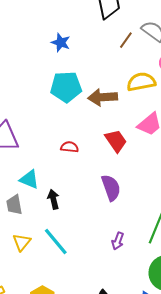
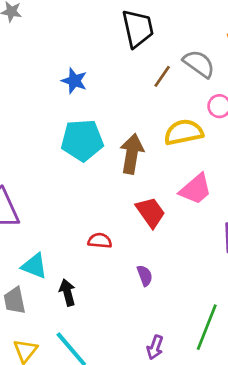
brown arrow: (103, 97) -> (132, 154), turned 104
red semicircle: (70, 147) -> (100, 241), moved
purple semicircle: (111, 188) -> (145, 276), size x0.6

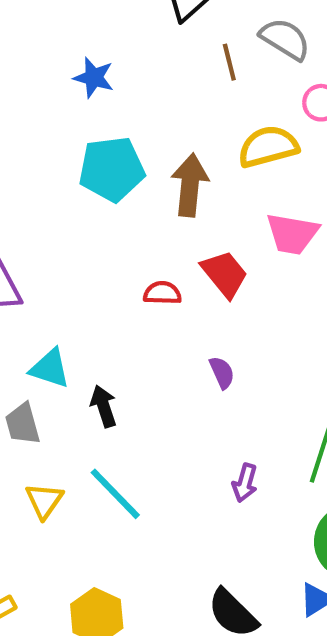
brown line: (162, 76) -> (229, 62), turned -45
pink trapezoid: (196, 189) -> (292, 234), turned 54
red semicircle: (100, 241) -> (162, 293), moved

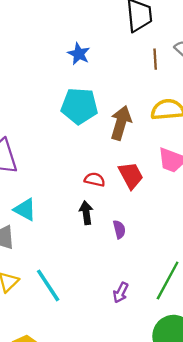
black arrow: (104, 406) -> (86, 213), moved

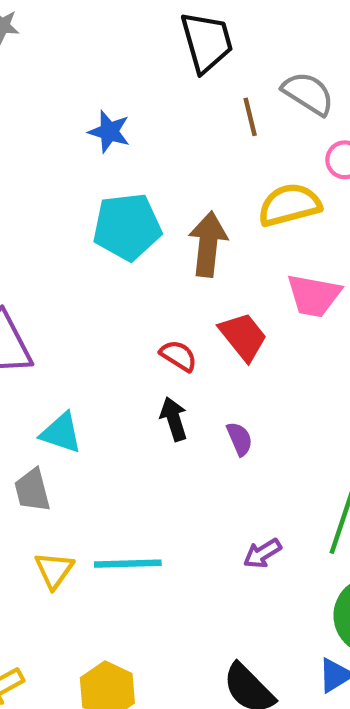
red semicircle: (95, 180) -> (179, 356), turned 30
cyan line: (48, 285) -> (128, 564), turned -48
purple arrow: (121, 293) -> (262, 553), turned 42

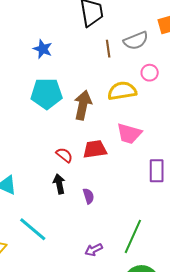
gray semicircle: (308, 93) -> (136, 41), turned 120
red trapezoid: (243, 337) -> (95, 149), turned -65
cyan line: (128, 564) -> (33, 229), moved, turned 36

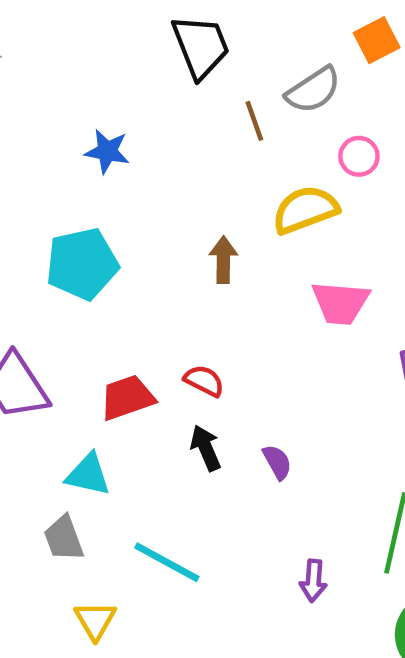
cyan pentagon: (47, 93) -> (82, 264), moved
brown arrow: (83, 105) -> (223, 260), size x0.7
red trapezoid: (95, 149) -> (127, 398), moved
purple arrow: (94, 250) -> (313, 581), turned -48

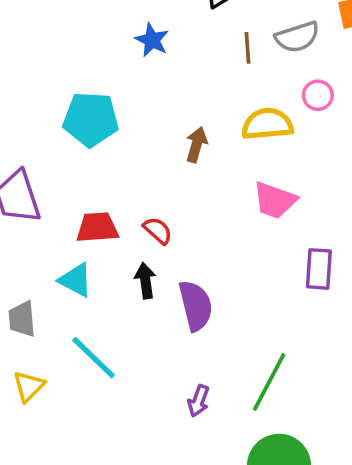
blue star: (107, 151) -> (152, 40), moved
purple semicircle: (277, 462) -> (196, 306), size x1.8
cyan triangle: (88, 475) -> (76, 280), moved

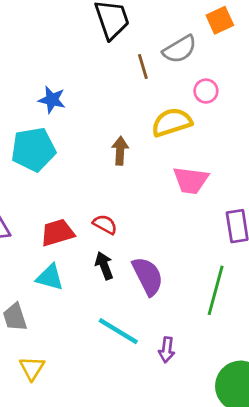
blue star: (152, 40) -> (52, 100), moved
cyan line: (94, 358) -> (118, 331), moved
green line: (269, 382) -> (216, 290), moved

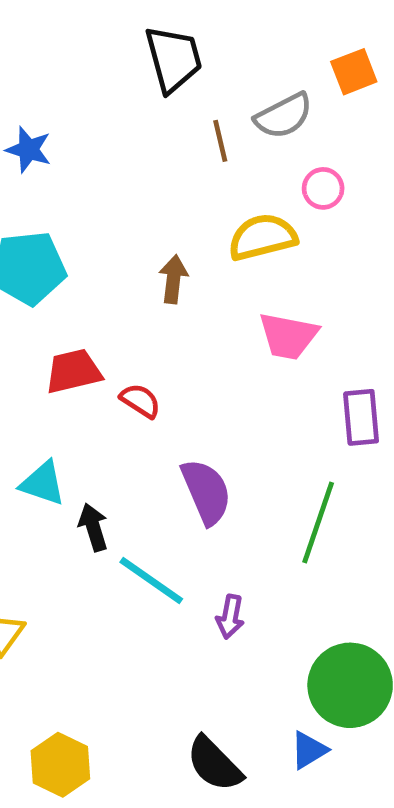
blue star: (52, 100) -> (29, 150), moved
red trapezoid: (57, 233) -> (73, 371), moved
black arrow: (104, 266) -> (93, 527), moved

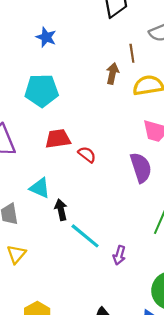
brown line: (220, 141) -> (132, 53), moved
brown arrow: (173, 279) -> (112, 74), moved
purple semicircle: (206, 492) -> (141, 168), moved

